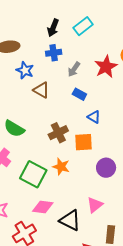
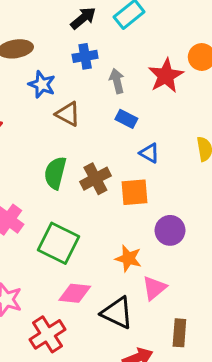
black arrow: (53, 28) -> (83, 18), turned -150
gray arrow: (74, 69) -> (117, 81), turned 133
green semicircle: (14, 129) -> (55, 173), moved, turned 75
orange star: (61, 167) -> (128, 258), moved

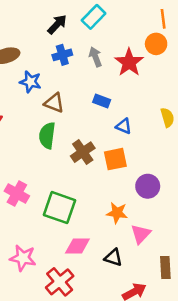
gray arrow: (117, 81) -> (95, 57), moved
green semicircle: (55, 173) -> (47, 135), moved
black triangle: (117, 313) -> (113, 258), size x0.7

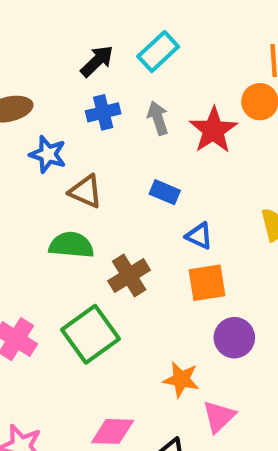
green semicircle: (47, 135) -> (71, 245), turned 85
orange square: (115, 159) -> (207, 283), moved
green square: (60, 208) -> (90, 334), moved, turned 32

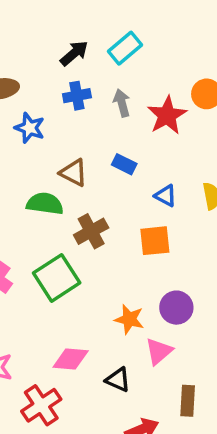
brown triangle: (86, 191) -> (74, 173), moved
blue triangle: (199, 236) -> (166, 196), moved
purple circle: (234, 338) -> (176, 308), moved

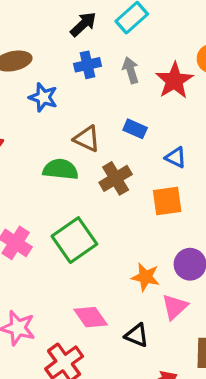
brown cross: (91, 231) -> (116, 178), moved
pink diamond: (71, 359) -> (91, 317), turned 52

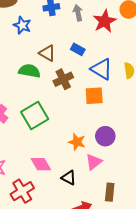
blue triangle: (176, 157) -> (102, 69), size x1.6

